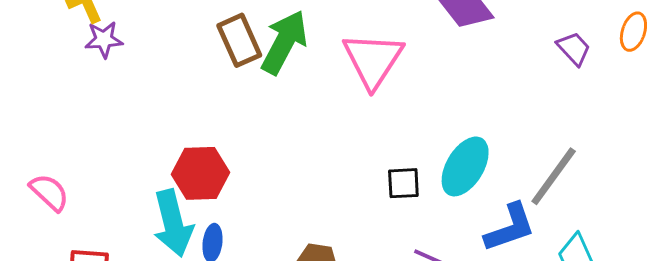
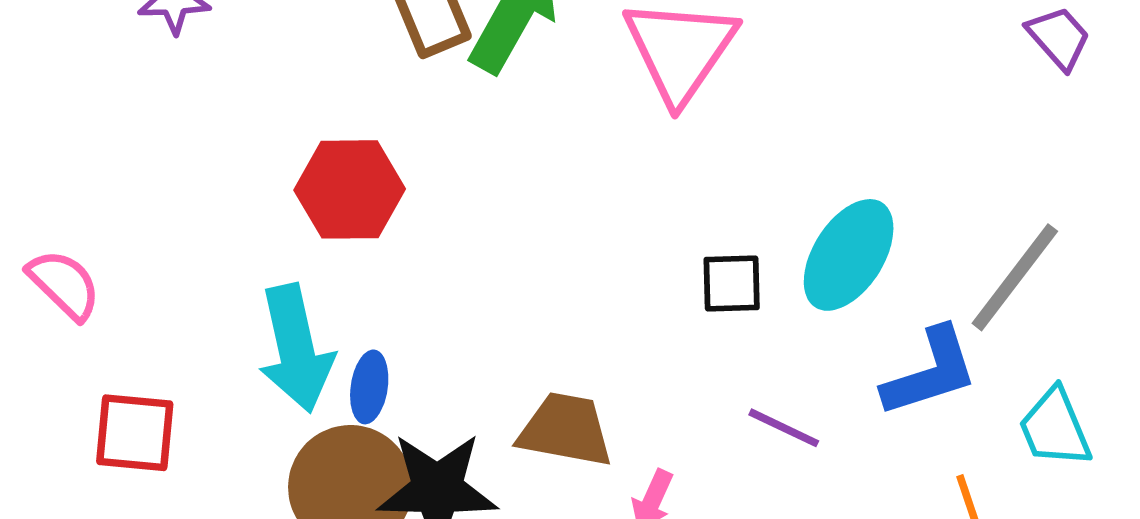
red hexagon: (200, 173) -> (350, 189), moved

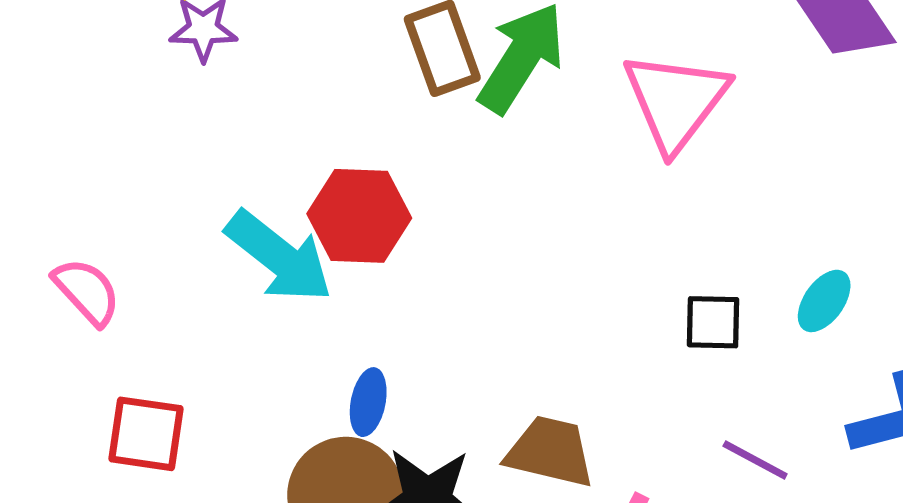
cyan ellipse: (849, 255) -> (824, 301), size x0.6
cyan arrow: (296, 348) -> (279, 257), moved, turned -42

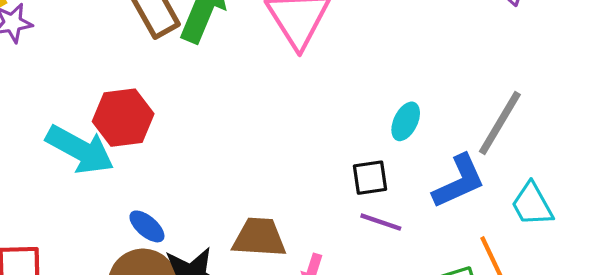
black square: (713, 322) -> (370, 178), moved
blue ellipse: (368, 402) -> (147, 226), turned -51

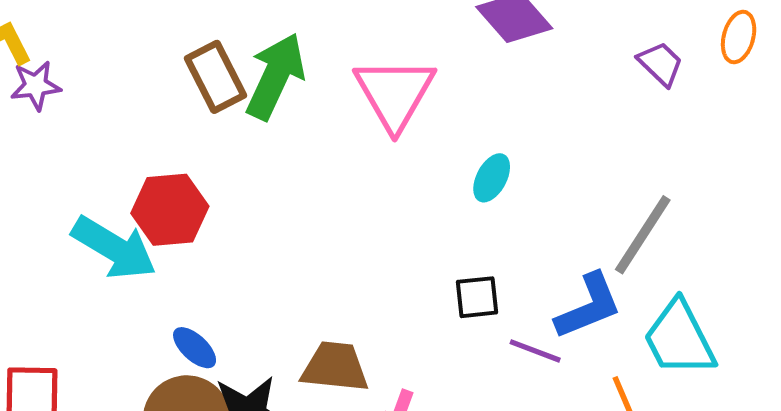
cyan ellipse: (406, 121) -> (492, 178), moved
cyan trapezoid: (532, 204) -> (679, 338), size x1.4
purple line: (381, 222) -> (535, 351), moved

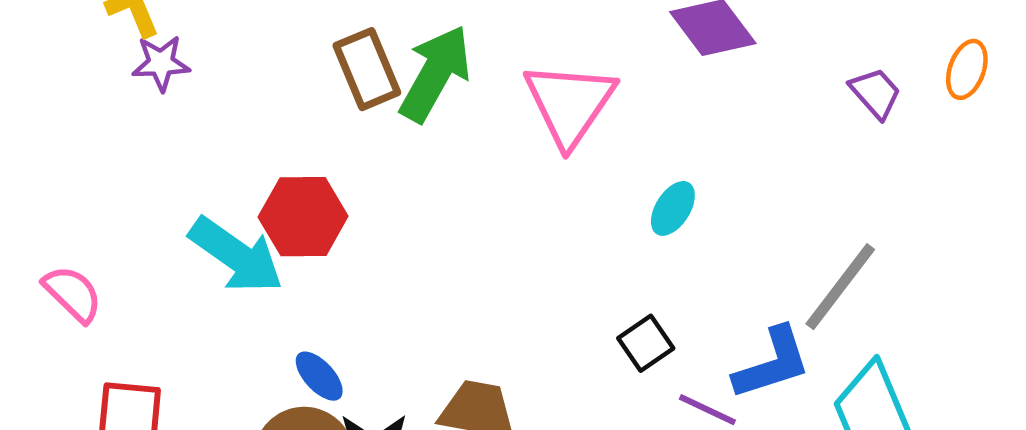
black square: (477, 297) -> (646, 343), turned -33

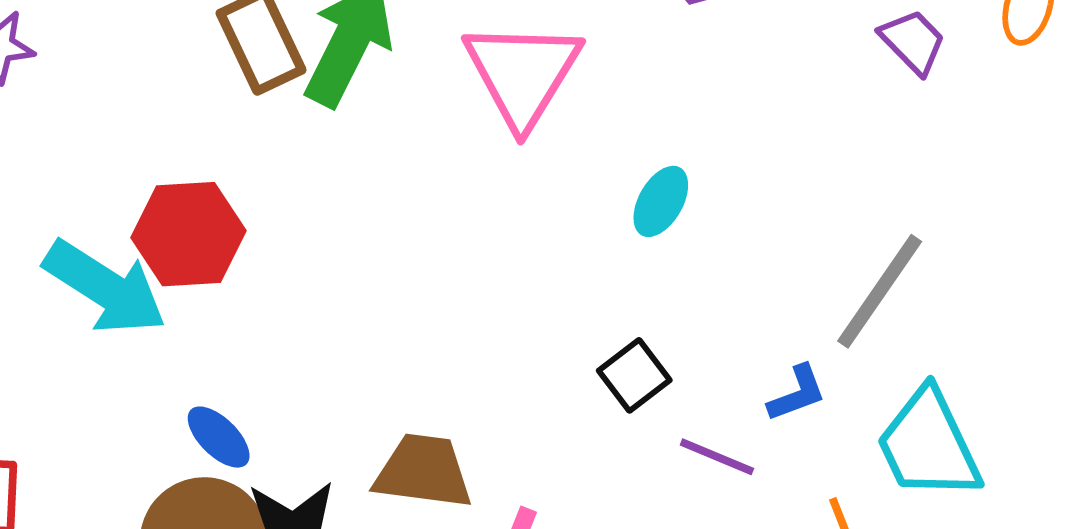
blue L-shape: (772, 363) -> (797, 393), size x0.6

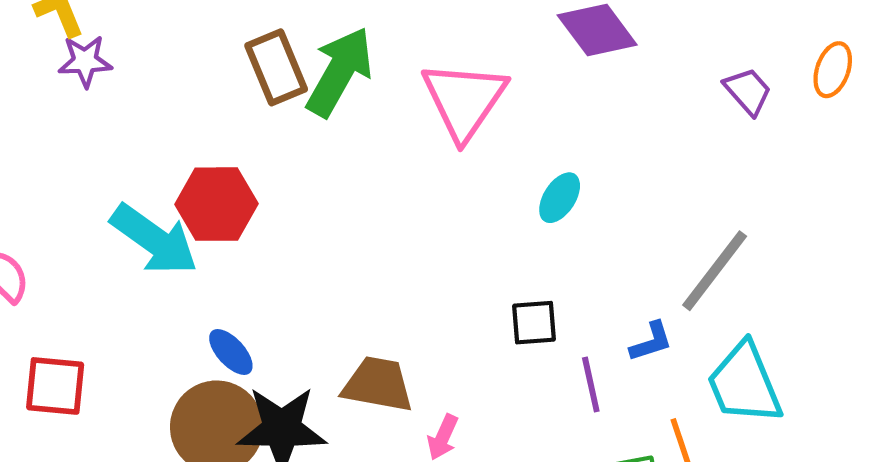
black square: (634, 375) -> (534, 323), turned 30
purple line: (717, 457) -> (591, 384), turned 52

